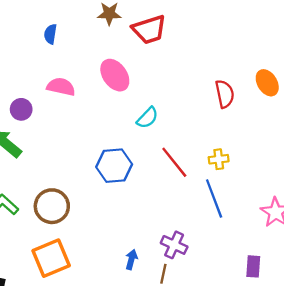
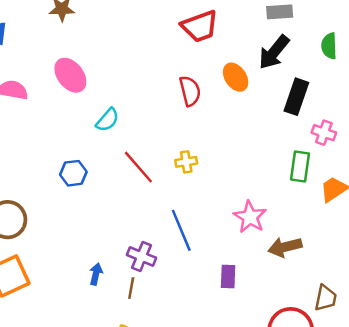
red trapezoid: (149, 30) -> (200, 26), moved
blue hexagon: (114, 166) -> (73, 173), size x0.7
blue line: (214, 199) -> (181, 230), moved

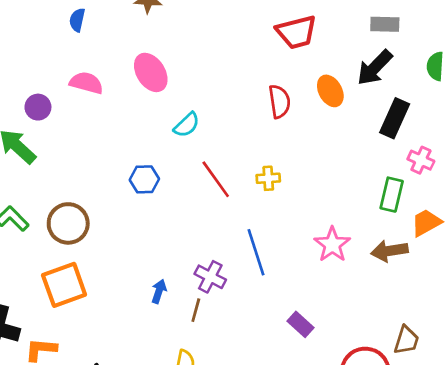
brown arrow: (285, 247) -> (389, 251), moved
purple rectangle: (228, 276) -> (301, 324), moved, turned -55

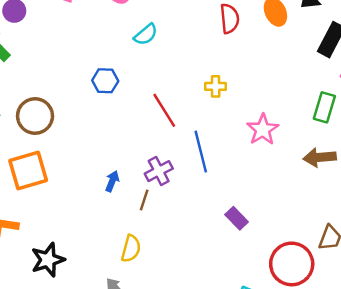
red line: (216, 179) -> (164, 110), moved
pink star: (332, 245) -> (263, 129), moved
purple cross: (210, 277) -> (159, 171), turned 32

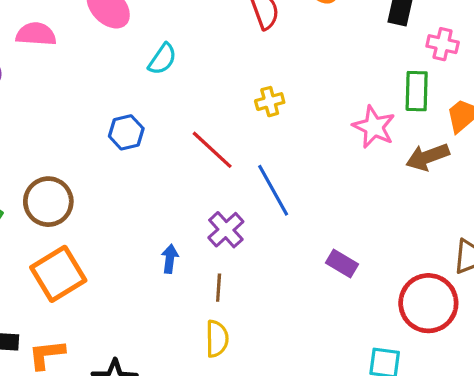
pink star: (263, 129) -> (374, 127), moved
brown line: (144, 200) -> (219, 288), moved

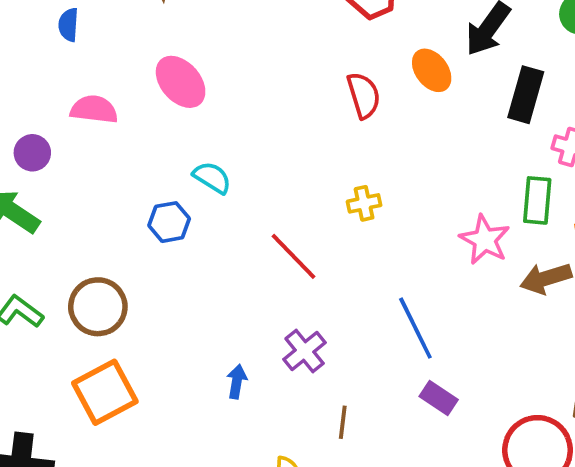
cyan semicircle: (162, 59) -> (212, 178), moved, turned -96
blue hexagon: (126, 132) -> (169, 222), moved
blue line: (273, 190) -> (415, 328), moved
brown line: (219, 288) -> (343, 422), moved

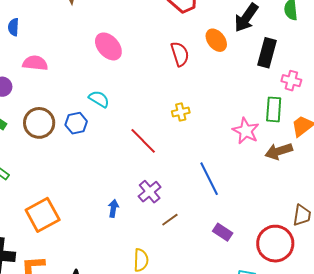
blue semicircle: (68, 25) -> (13, 27), moved
pink ellipse: (181, 82) -> (108, 46), moved
brown circle: (98, 307) -> (39, 123), moved
purple rectangle: (439, 398) -> (223, 232), moved
brown line: (343, 422) -> (170, 220), moved, turned 48

